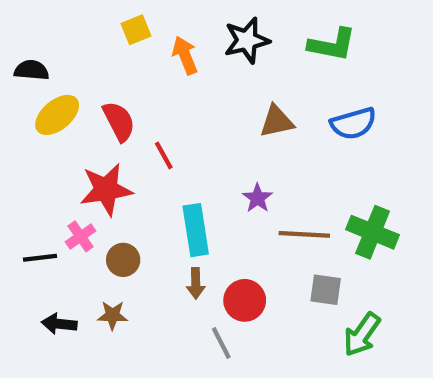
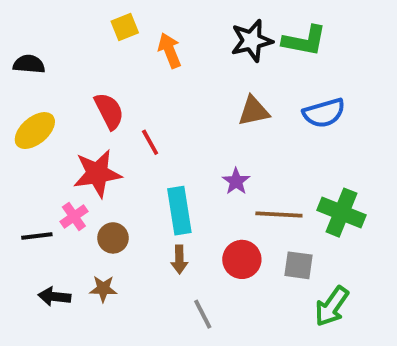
black star: (247, 40) -> (252, 41), moved
yellow ellipse: (57, 115) -> (35, 131), moved
red circle: (245, 300) -> (242, 259), moved

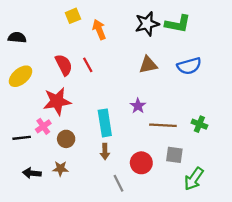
red line: (150, 142) -> (88, 65), moved
green cross: (341, 213) -> (199, 124), size x0.6
red circle: (242, 259) -> (141, 163), moved

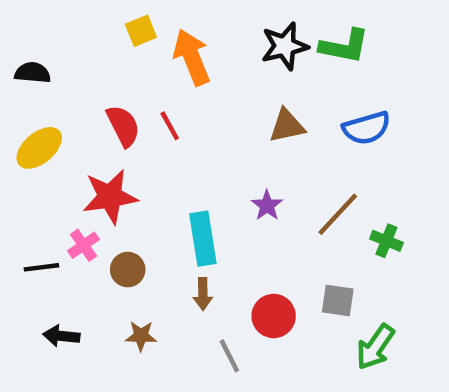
orange arrow: (99, 30) -> (192, 57), size x1.4
brown line: (163, 125) -> (338, 214), moved, turned -50
brown star: (60, 169) -> (141, 336), moved

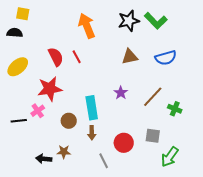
yellow square: (141, 31) -> (23, 14), moved, turned 32
green L-shape: (344, 46) -> (156, 21), turned 35
brown circle: (128, 270) -> (69, 121), moved
black arrow: (61, 336) -> (44, 159), moved

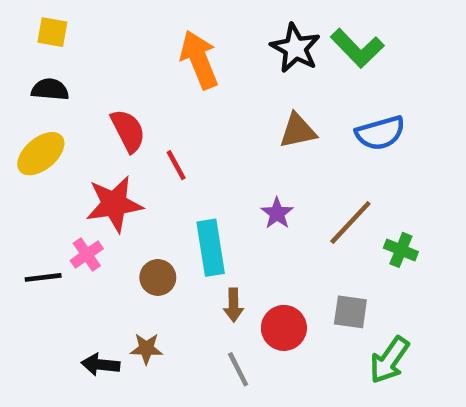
black star: (129, 21) -> (295, 48), turned -30
black semicircle: (15, 33) -> (50, 89), moved
red line: (77, 57) -> (176, 165), moved
brown arrow: (92, 133) -> (233, 305), moved

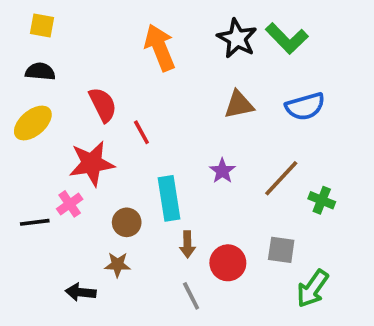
brown star: (146, 349) -> (117, 265), moved

